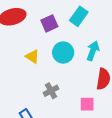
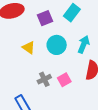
pink square: (87, 104) -> (64, 80), moved, turned -32

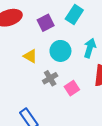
gray cross: (44, 79) -> (50, 78), moved

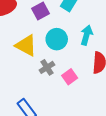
yellow triangle: (30, 56) -> (26, 45), size x1.5

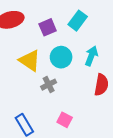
pink square: (70, 77) -> (65, 120), moved, turned -32

